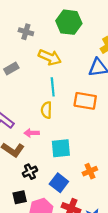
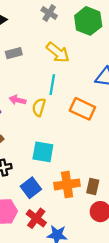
gray cross: (26, 32) -> (49, 13), moved
pink arrow: (32, 133) -> (18, 100), moved
orange cross: (90, 171) -> (67, 184), size x1.5

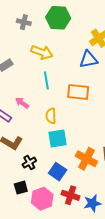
pink arrow: (18, 100) -> (22, 103), turned 40
yellow semicircle: (39, 107) -> (51, 116), moved
orange cross: (67, 184) -> (86, 159), turned -35

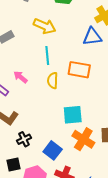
yellow semicircle: (51, 116) -> (53, 81), moved
cyan square: (58, 139) -> (73, 115), moved

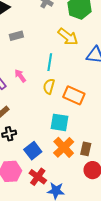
yellow arrow: (45, 26) -> (68, 37), moved
orange rectangle: (79, 70) -> (74, 95), moved

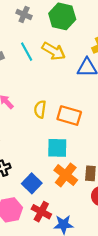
cyan line: (50, 62) -> (27, 52), moved, turned -30

